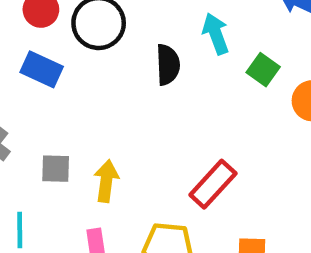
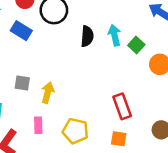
cyan arrow: (216, 34) -> (114, 35), moved
red rectangle: (213, 184) -> (122, 106), moved, turned -70

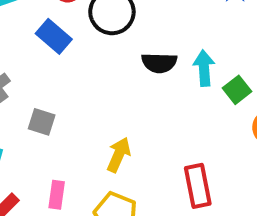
black semicircle: (87, 36) -> (159, 63), turned 78
yellow arrow: (48, 93) -> (119, 155), moved

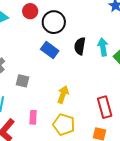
blue rectangle: (54, 36) -> (50, 50), moved
black semicircle: (159, 63) -> (80, 46), turned 102

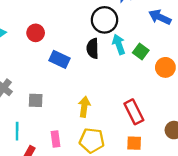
red circle: (30, 11) -> (36, 33), moved
black circle: (54, 22) -> (105, 20), moved

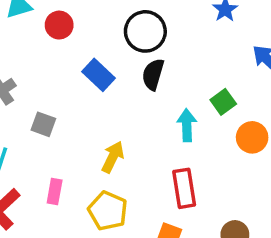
black circle: (105, 20) -> (145, 31), moved
red circle: (36, 33) -> (59, 25), moved
cyan arrow: (119, 44) -> (187, 125), moved

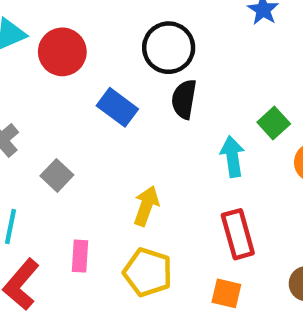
red circle: (59, 25) -> (62, 52), size x1.4
gray square: (43, 124) -> (57, 175), turned 30

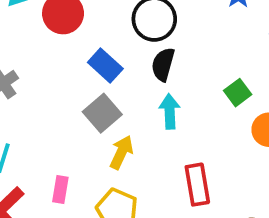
cyan arrow: (232, 157) -> (170, 111), moved
gray square: (57, 175) -> (102, 113), moved, size x1.4

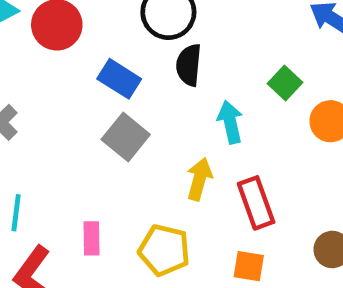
cyan arrow: (170, 111) -> (230, 122), moved
yellow arrow: (121, 152) -> (199, 179), moved

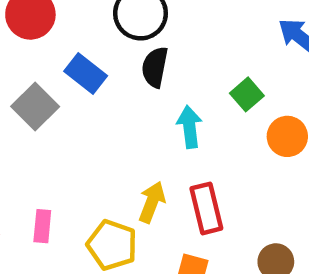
gray square: (126, 137) -> (35, 106), moved
yellow arrow: (199, 179) -> (152, 202), moved

